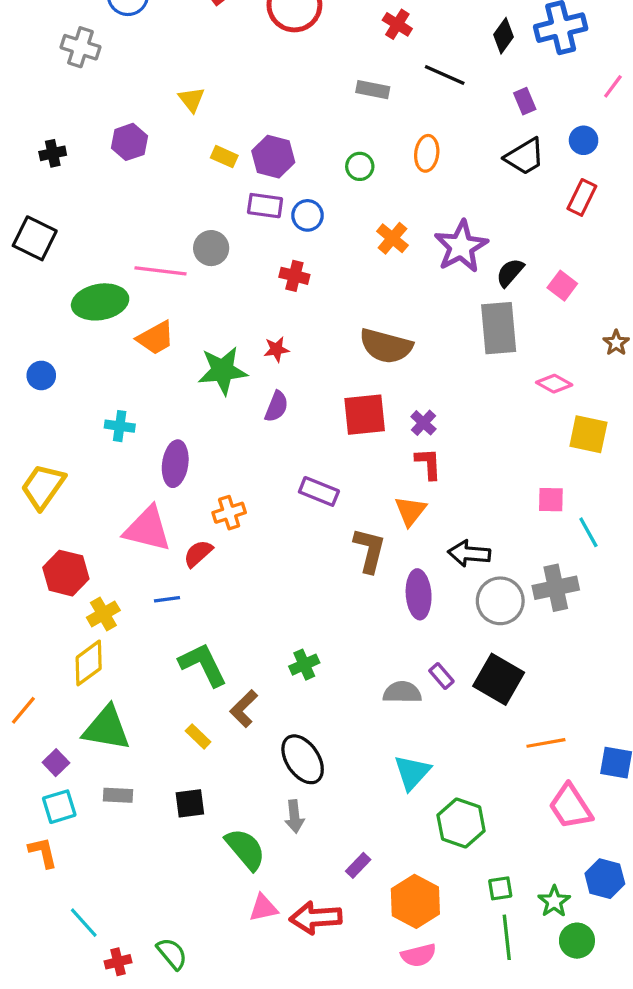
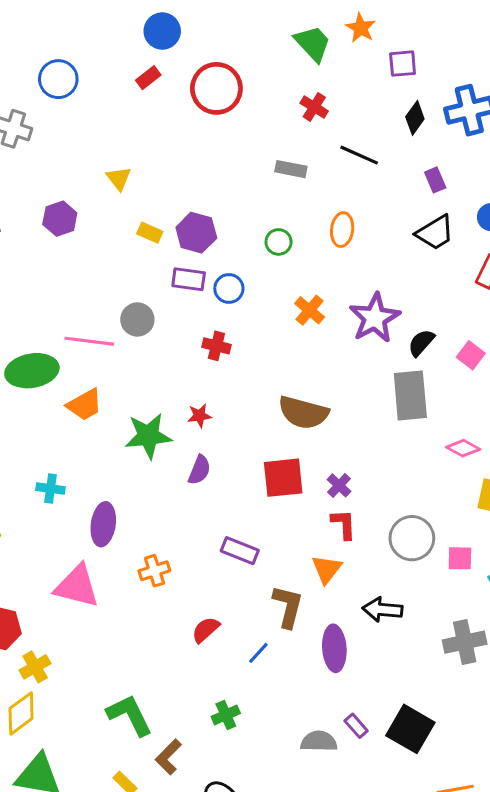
red semicircle: (198, 553) -> (206, 630), moved
blue line: (167, 599) -> (258, 653), moved, turned -40
gray circle: (500, 601) -> (412, 538), moved

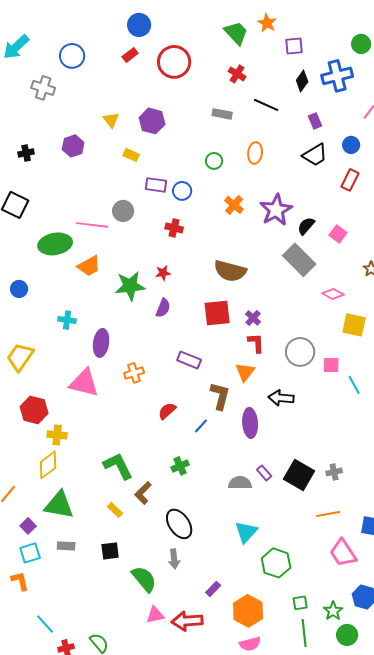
purple hexagon: (196, 233) -> (152, 121), moved
gray rectangle: (410, 395) -> (299, 260), turned -40
gray cross: (465, 642) -> (334, 472), moved, size x0.6
yellow cross: (35, 667) -> (57, 435), turned 36

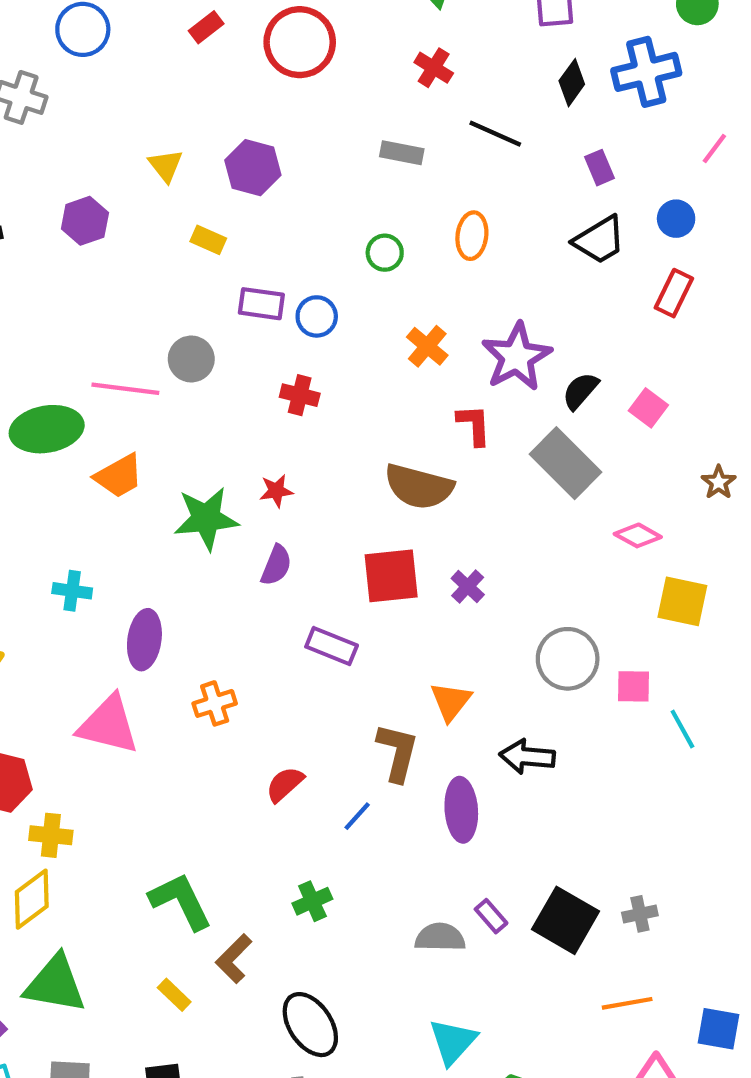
red L-shape: (256, 343) -> (474, 425), moved
purple rectangle: (189, 360) -> (332, 646), moved

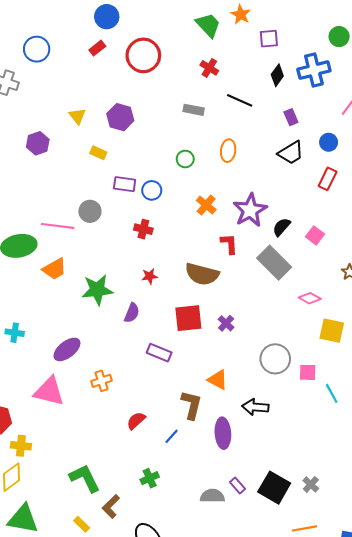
red star: (276, 491) -> (150, 276), moved
cyan cross: (72, 591) -> (15, 333), moved
purple ellipse: (144, 640) -> (67, 349), turned 44
orange triangle: (451, 701) -> (218, 380), turned -40
gray cross: (640, 914) -> (311, 484), turned -35

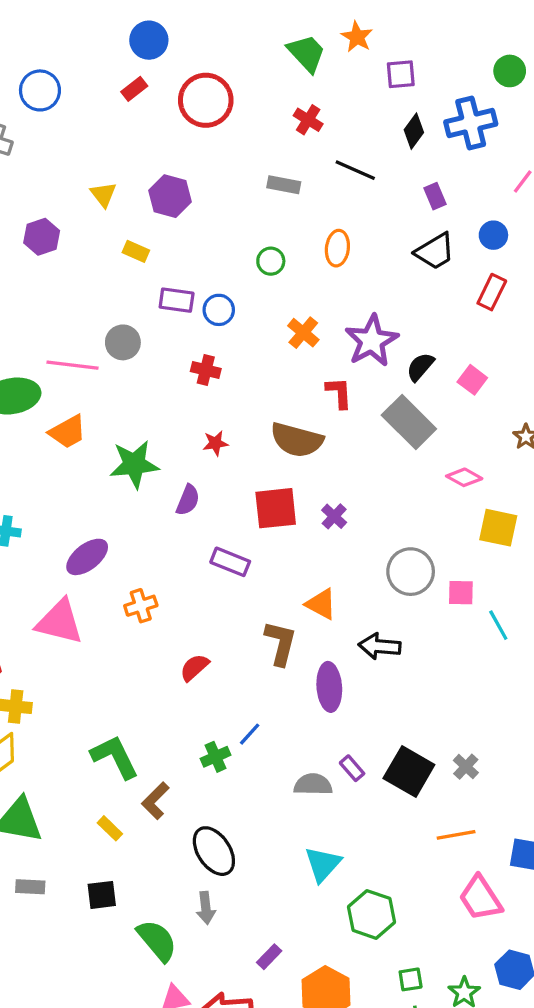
blue line: (172, 436) -> (250, 734), moved

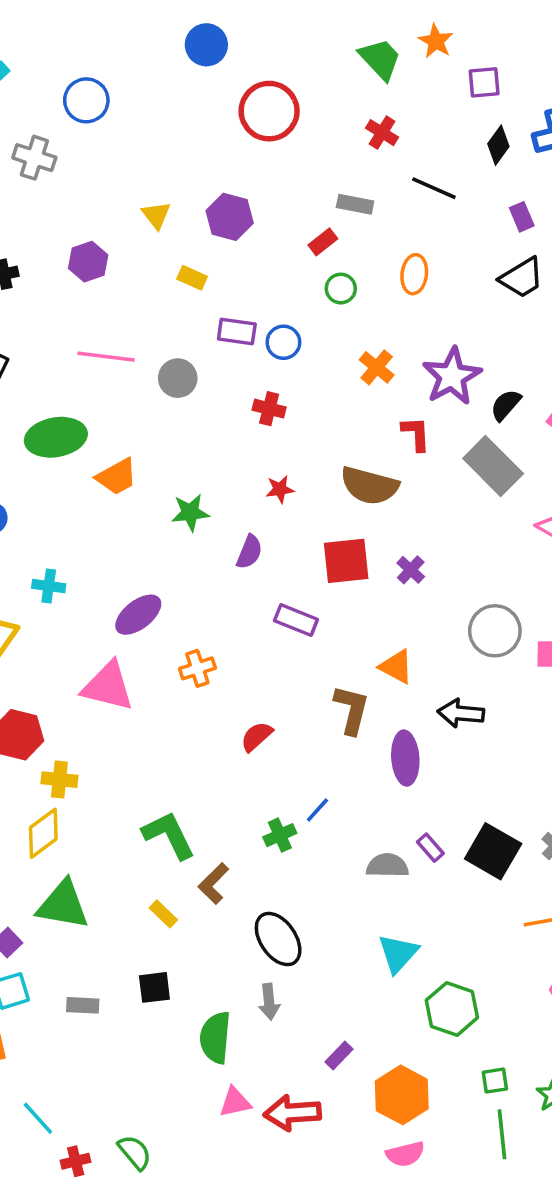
red rectangle: (134, 89) -> (323, 242), moved
pink line: (72, 365) -> (106, 357), moved
green star: (134, 464) -> (190, 513), size x0.7
gray rectangle: (30, 887) -> (83, 1005), moved
green semicircle: (157, 940) -> (215, 1038), turned -135

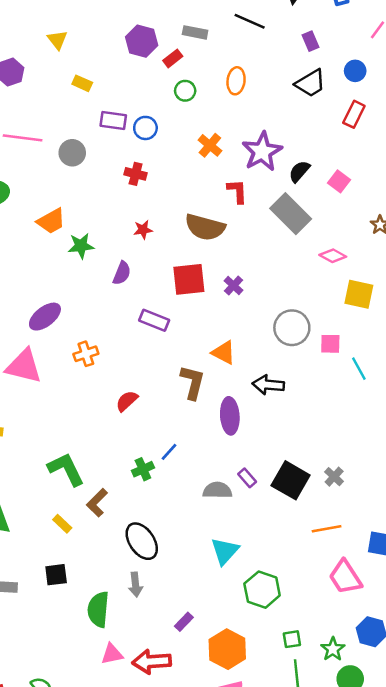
purple hexagon: (230, 217) -> (142, 41), moved
orange trapezoid: (117, 477) -> (51, 221), moved

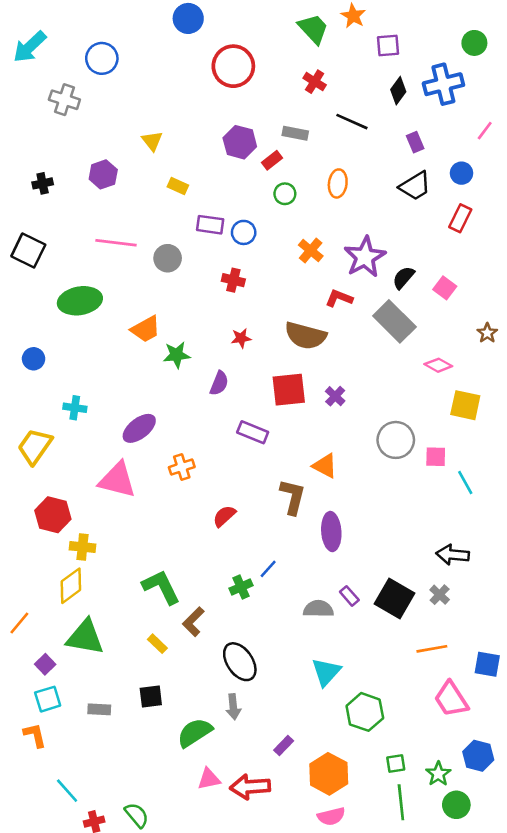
red L-shape: (237, 191) -> (339, 298), turned -65
black arrow: (268, 385) -> (452, 555), moved
green semicircle: (98, 609) -> (195, 733), turned 52

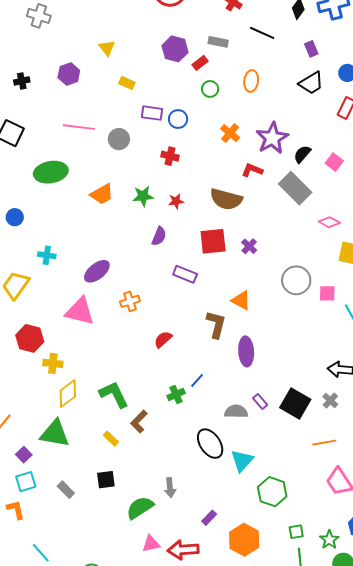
green star: (177, 355) -> (143, 196), moved
yellow diamond: (71, 586) -> (68, 393), moved
black ellipse: (240, 662) -> (210, 444), moved
gray rectangle: (99, 709) -> (66, 490), turned 42

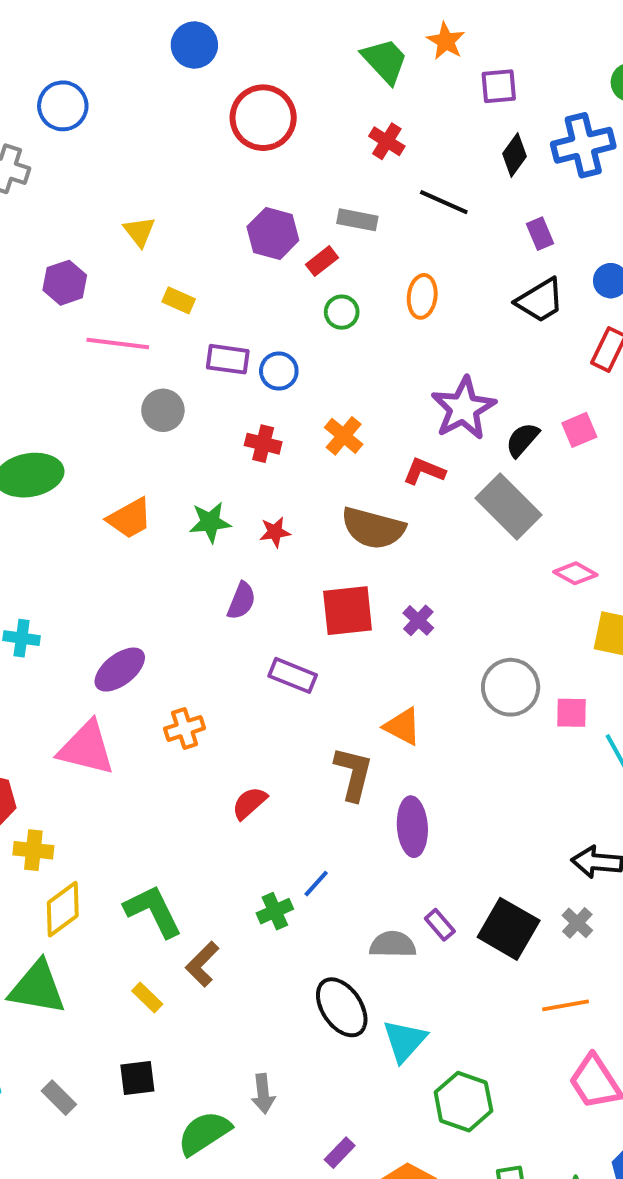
pink line: (79, 127) -> (118, 344), moved
orange cross: (230, 133) -> (344, 436), moved
pink square: (334, 162) -> (579, 430), moved, turned 30

